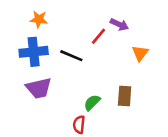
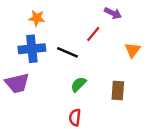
purple arrow: (119, 25) -> (113, 13), moved
purple trapezoid: (39, 88) -> (17, 83), moved
green semicircle: (92, 103) -> (79, 84), moved

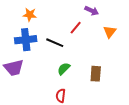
orange triangle: (133, 50) -> (110, 32), moved

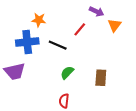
orange star: (30, 15) -> (39, 20), moved
orange triangle: (110, 32) -> (114, 25), moved

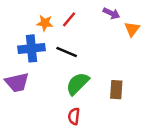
red line: (80, 29) -> (69, 19), moved
green semicircle: (67, 73) -> (78, 84), size x1.5

